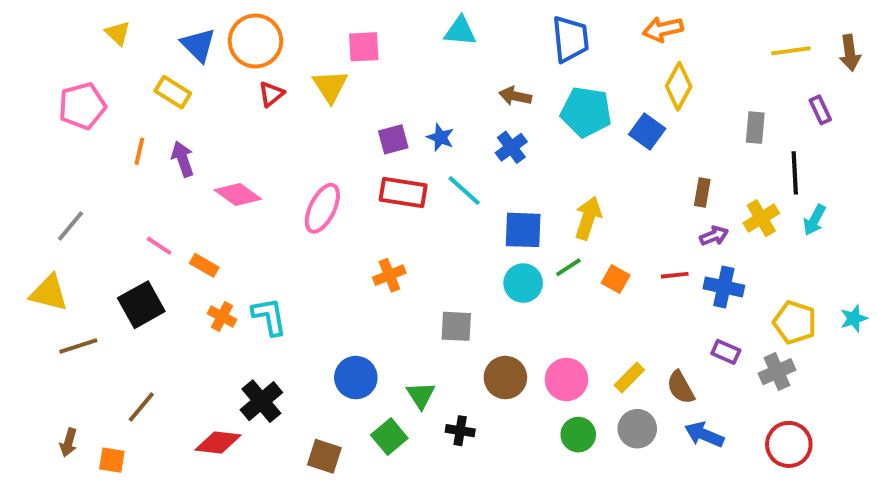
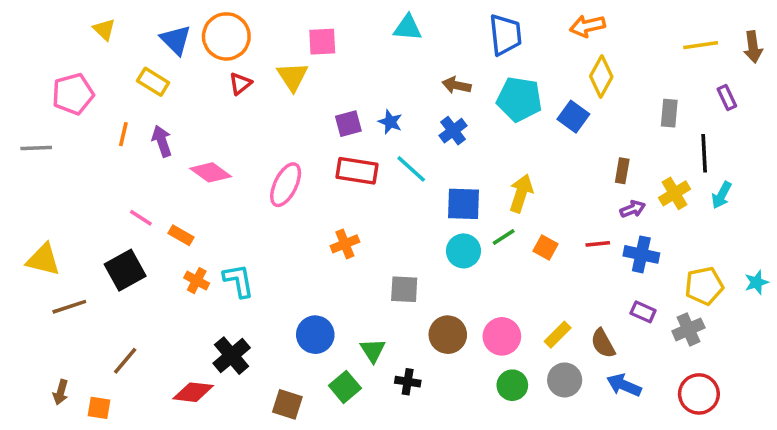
gray line: (70, 226) -> (36, 148), moved, turned 48
yellow pentagon: (795, 322) -> (704, 286), turned -30

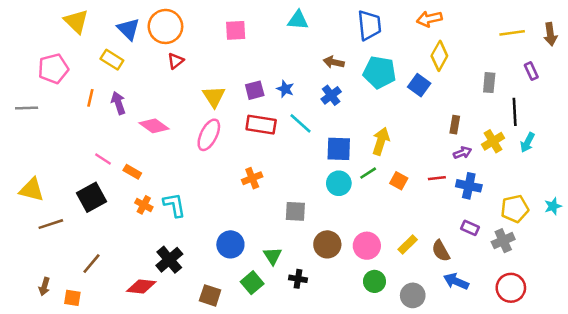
yellow triangle: (104, 29) -> (76, 21), size x1.5
yellow triangle: (293, 77) -> (214, 97), moved
gray circle: (565, 380) -> (413, 295), moved

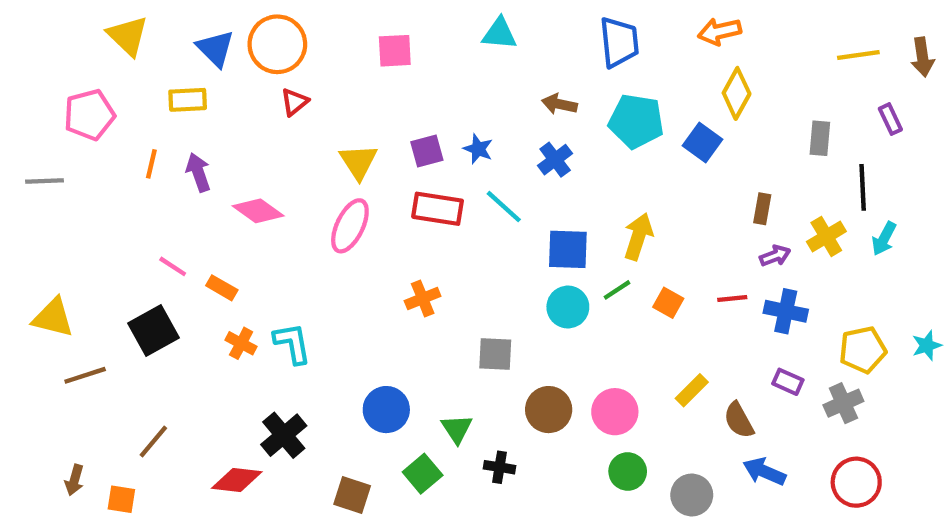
yellow rectangle: (112, 60) -> (188, 100), turned -35
yellow rectangle: (408, 244) -> (692, 390), moved

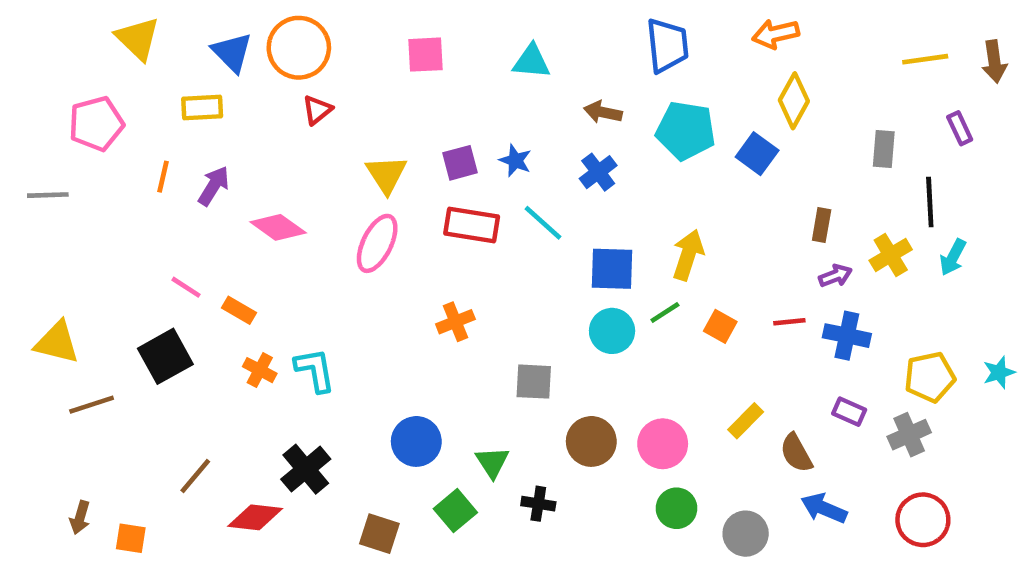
cyan triangle: (499, 34) -> (531, 62), moved
purple arrow: (198, 172) -> (214, 186), turned 51
brown line: (153, 442) -> (195, 476), moved

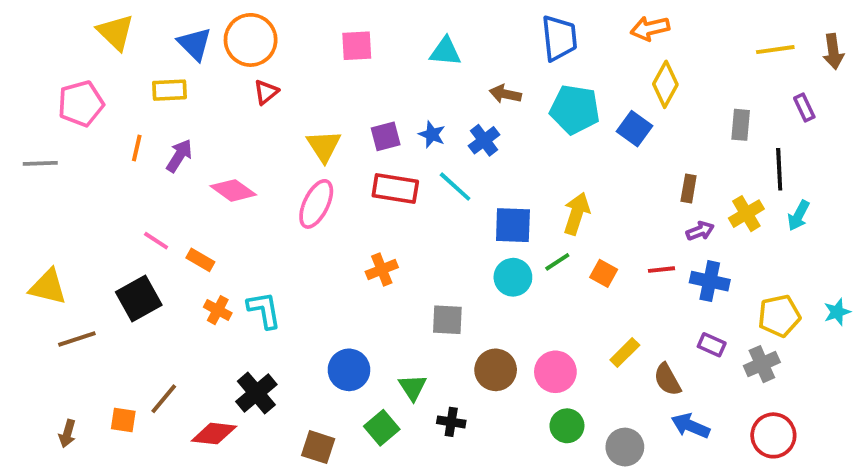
blue cross: (598, 172) -> (484, 140), moved
orange square: (131, 538) -> (123, 420), moved

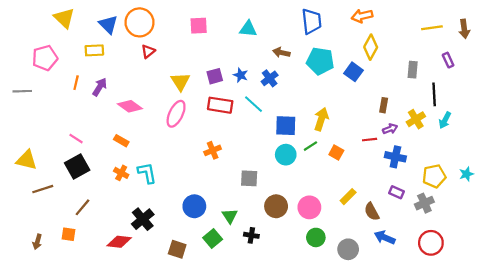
pink line: (156, 241) -> (76, 139), moved
orange rectangle: (200, 260) -> (121, 141), moved
red line: (662, 270) -> (370, 140), moved
brown line: (164, 399) -> (83, 207), moved

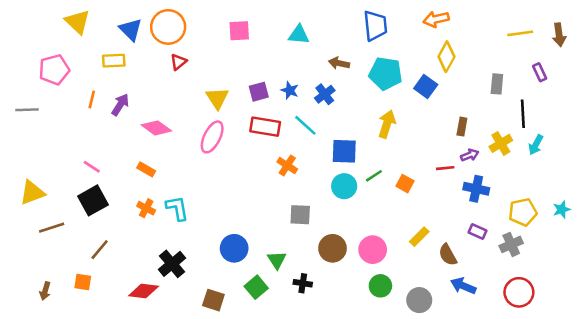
yellow arrow: (321, 119) -> (387, 124), moved
orange cross: (213, 150) -> (287, 165), moved, turned -35
yellow triangle: (27, 160) -> (32, 193), turned -35

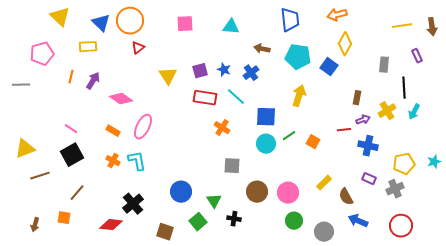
pink ellipse: (212, 137) -> (143, 127), moved

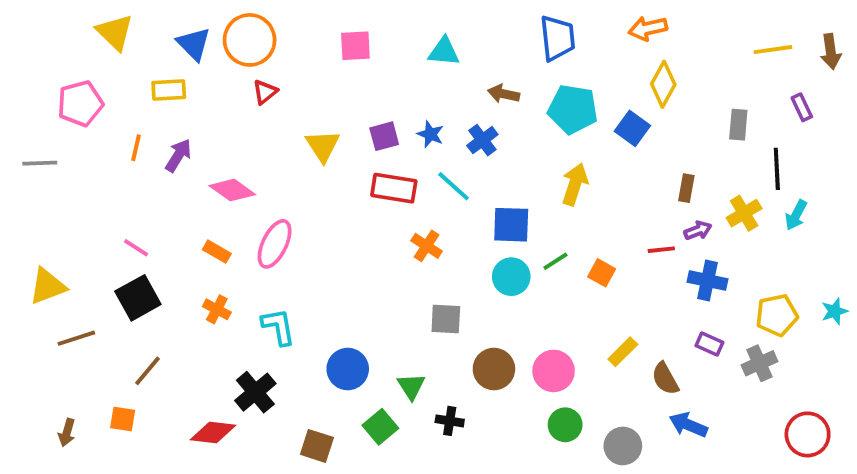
cyan L-shape: (137, 161) -> (278, 327), moved
red circle: (401, 226) -> (808, 434), moved

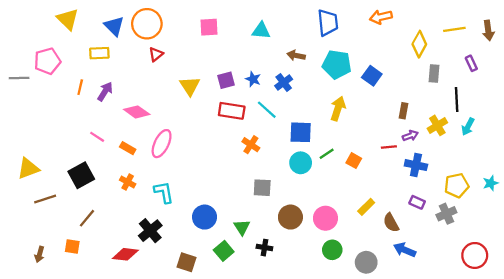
yellow diamond: (663, 84) -> (419, 44), moved
gray line: (40, 163) -> (19, 78), moved
pink line: (136, 248) -> (97, 137), moved

